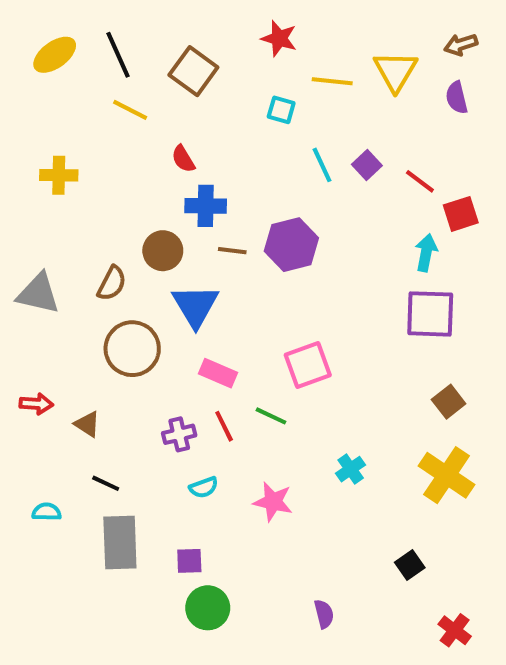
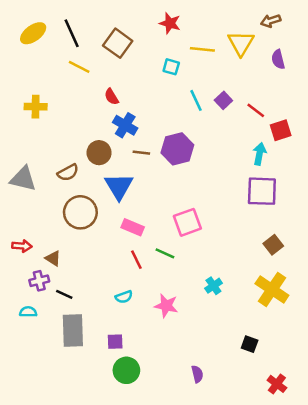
brown arrow: (461, 45) -> (271, 21), moved
blue cross: (206, 206) -> (125, 125), turned 30
brown semicircle: (112, 283) -> (68, 173), turned 35
purple cross: (179, 434) -> (39, 281), moved
black square: (410, 565) -> (250, 344), turned -35

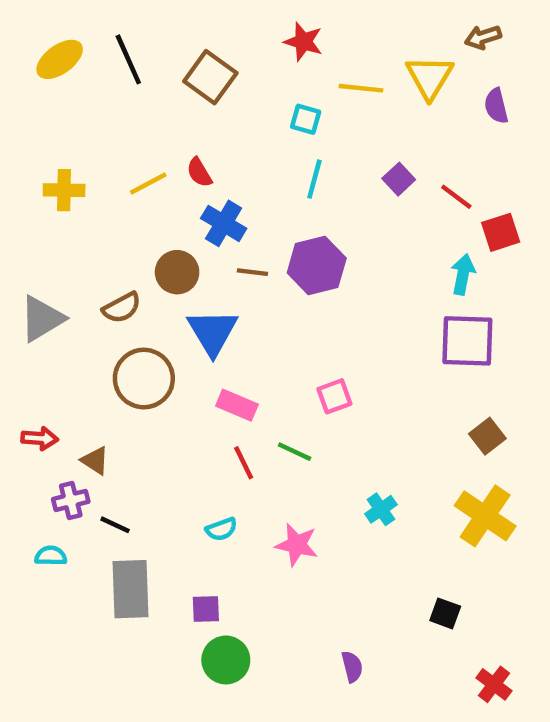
yellow line: (79, 67) -> (148, 184), moved, turned -55
cyan line: (196, 100) -> (314, 179), moved, turned 40
gray triangle: (23, 179) -> (42, 319), turned -44
pink square: (187, 222) -> (334, 396), size x0.7

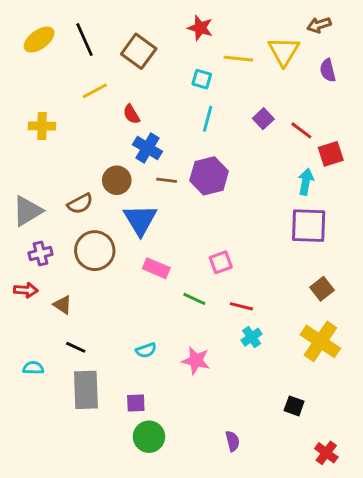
yellow line: (148, 184) -> (95, 91), moved
red line: (244, 463) -> (241, 306), moved, turned -50
purple cross: (71, 500) -> (41, 254), moved

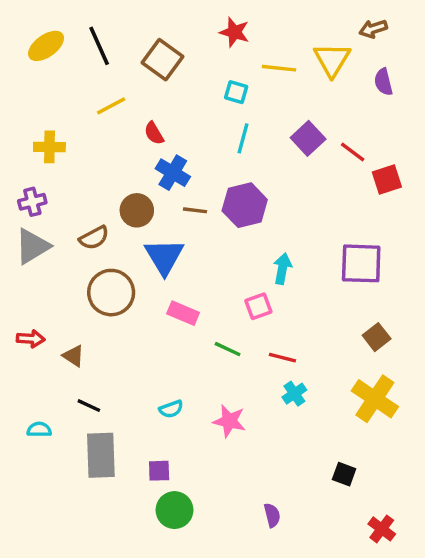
purple square: (263, 119) -> (308, 138), size x1.4
cyan arrow: (306, 182) -> (282, 269), moved
purple cross: (41, 254) -> (32, 202), moved

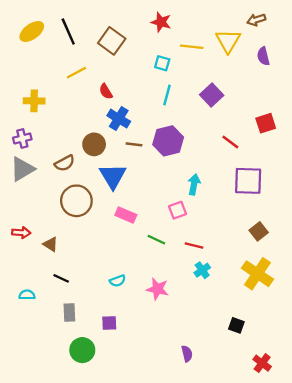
red line: (353, 152) -> (230, 142), moved
gray rectangle: (101, 455) -> (69, 312), size x0.6
green circle: (174, 510) -> (82, 350), moved

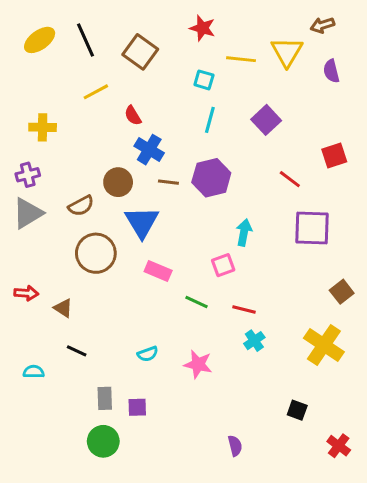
brown square: (259, 231) -> (342, 292), moved
gray rectangle: (69, 312) -> (105, 398), moved
red cross: (262, 363) -> (339, 446), moved

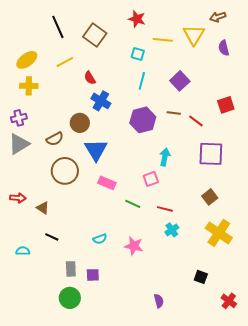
yellow ellipse: (40, 40) -> (27, 60), moved
brown line: (168, 182) -> (174, 113), moved
brown square: (342, 292) -> (210, 197), moved

